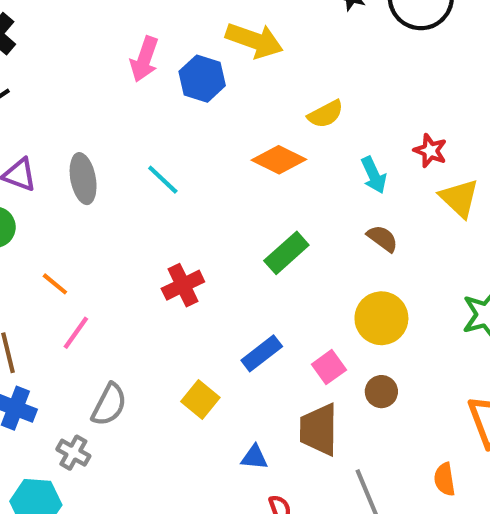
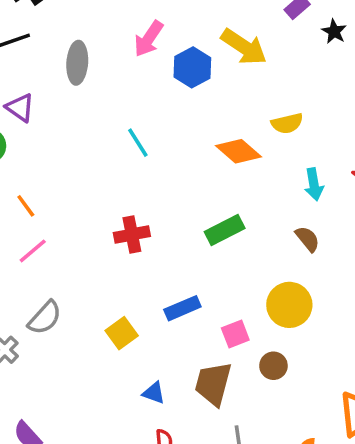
gray ellipse: (83, 179) -> (77, 63), moved

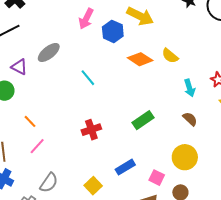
gray ellipse: (77, 63) -> (49, 53), moved, turned 55
yellow semicircle: (287, 123) -> (170, 56), turned 60
orange diamond: (239, 151) -> (140, 59), moved
pink square: (235, 334) -> (157, 178), turned -35

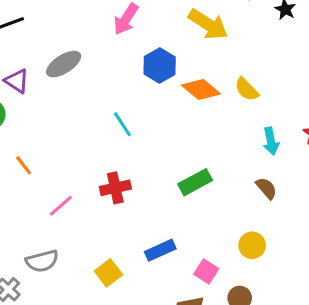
blue hexagon: (113, 31) -> (160, 66), moved
cyan line: (88, 78) -> (122, 124), moved
pink line: (37, 146) -> (61, 206), moved
yellow circle: (185, 157) -> (252, 245), size x0.7
gray semicircle: (49, 183) -> (42, 261), turned 35

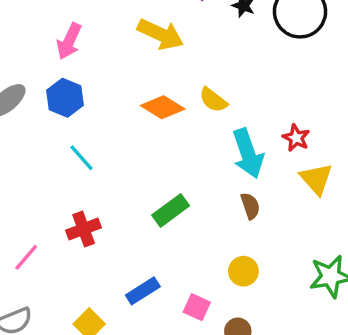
blue hexagon: (160, 66) -> (65, 98), moved
cyan arrow: (271, 141) -> (248, 153), size x1.6
brown semicircle: (266, 188) -> (250, 206), turned 30

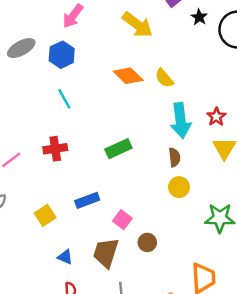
yellow circle: (243, 271) -> (179, 187), moved

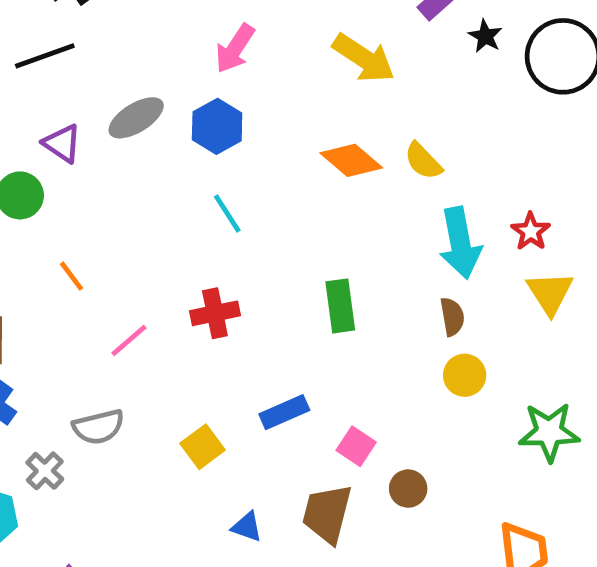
green rectangle: (118, 149) -> (340, 306), turned -70

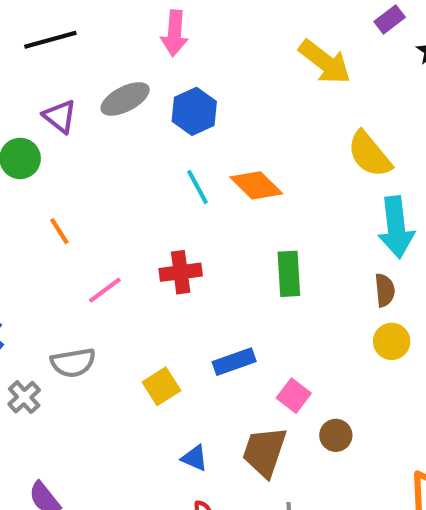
pink arrow: (235, 48) -> (175, 33), moved, turned -33
orange diamond: (351, 160) -> (256, 185), moved
yellow semicircle: (423, 161) -> (369, 154), size x1.4

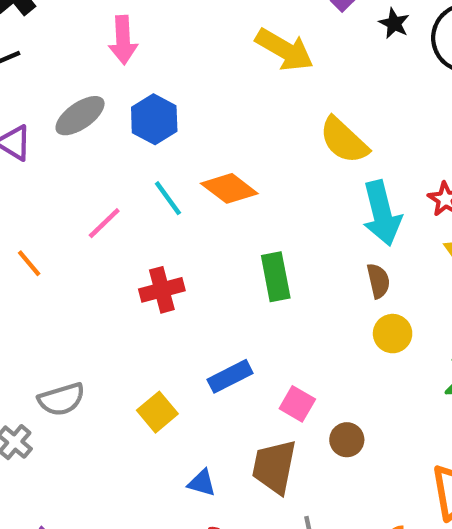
pink line: (105, 290) -> (104, 223), moved

